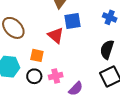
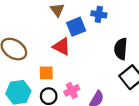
blue cross: (110, 17) -> (99, 14), moved

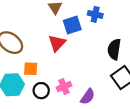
red triangle: (62, 46) -> (57, 43), turned 42
orange square: (46, 73) -> (31, 69), moved

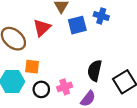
red triangle: (57, 43) -> (42, 28), moved
black semicircle: (114, 49) -> (95, 71), moved

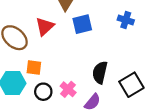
blue cross: (101, 16) -> (126, 20), moved
pink cross: (65, 87) -> (68, 89), turned -32

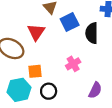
black semicircle: (100, 72) -> (92, 33), moved
pink cross: (68, 89) -> (73, 64), moved, turned 32

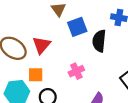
red triangle: (36, 32) -> (41, 45), moved

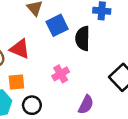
red triangle: (41, 45) -> (20, 49), turned -42

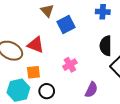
black semicircle: (83, 38) -> (106, 46), moved

